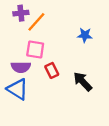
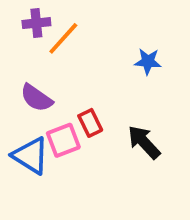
pink square: (35, 49) -> (63, 140), moved, turned -30
purple semicircle: (21, 67) -> (36, 98), moved, turned 36

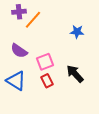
red rectangle: (90, 123) -> (47, 81), moved
pink square: (63, 140) -> (45, 62), moved

